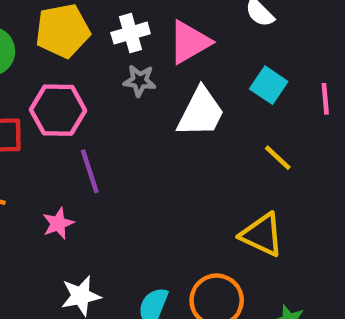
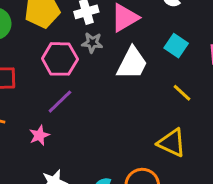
pink hexagon: (58, 110) -> (60, 59), moved
purple line: (90, 171) -> (60, 102), turned 64

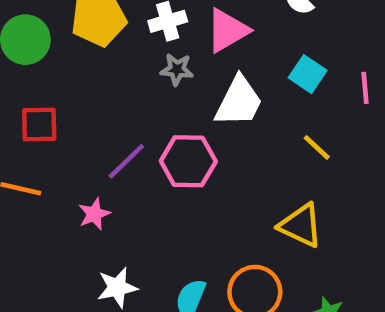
pink hexagon: (60, 59) -> (188, 161), moved

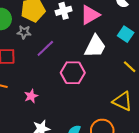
gray star: (177, 69) -> (24, 32), moved
purple line: (126, 161) -> (45, 48), moved

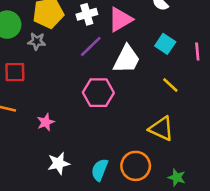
purple line: (45, 48) -> (91, 46), moved

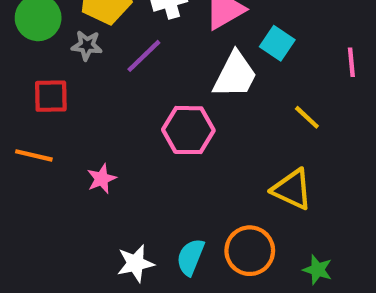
cyan square: (165, 44) -> (277, 43), moved
purple line: (91, 46) -> (144, 56), moved
white star: (59, 163) -> (135, 263), moved

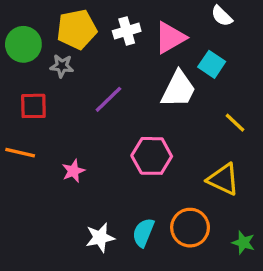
purple line: (144, 56) -> (108, 99), moved
pink hexagon: (188, 130) -> (152, 156), moved

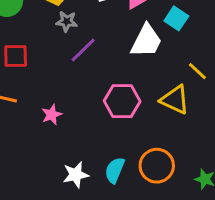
gray star: (62, 66) -> (67, 21), moved
yellow triangle: (223, 179) -> (175, 100), moved

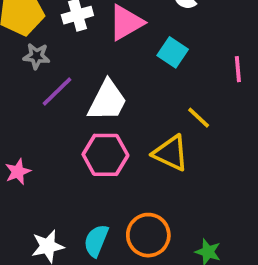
white trapezoid: (146, 41) -> (107, 101), moved

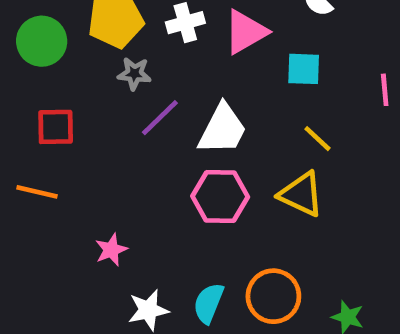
cyan square: (173, 52) -> (304, 69), turned -32
yellow line: (199, 118) -> (317, 139), moved
pink star: (18, 172) -> (111, 250), moved

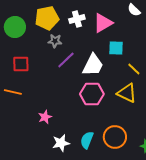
cyan square: (304, 69) -> (116, 48), moved

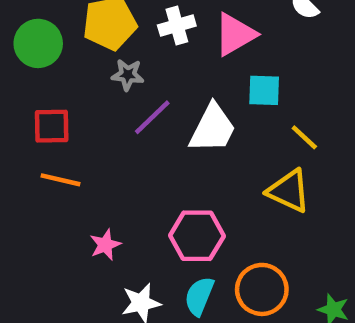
orange line: (13, 92) -> (61, 180), moved
pink hexagon: (92, 94) -> (197, 236), moved

